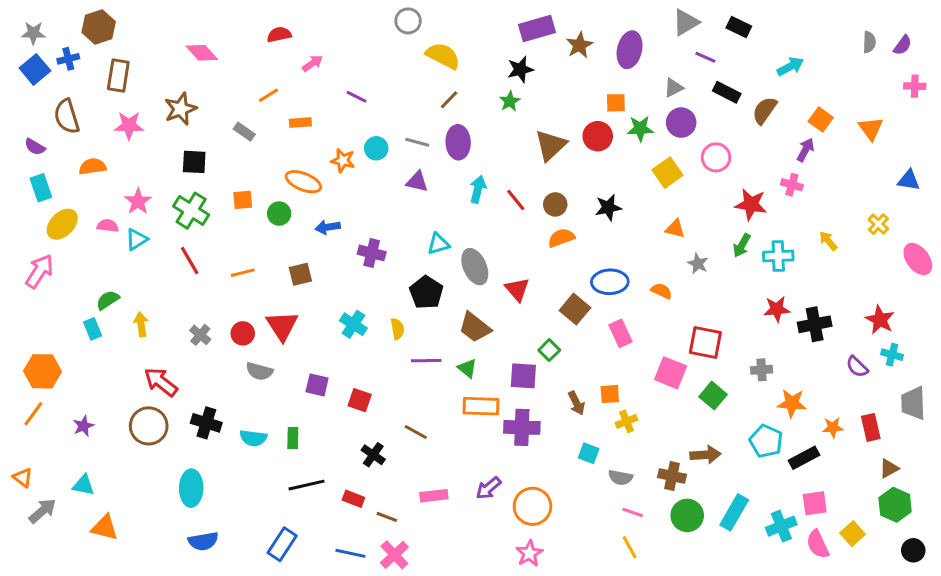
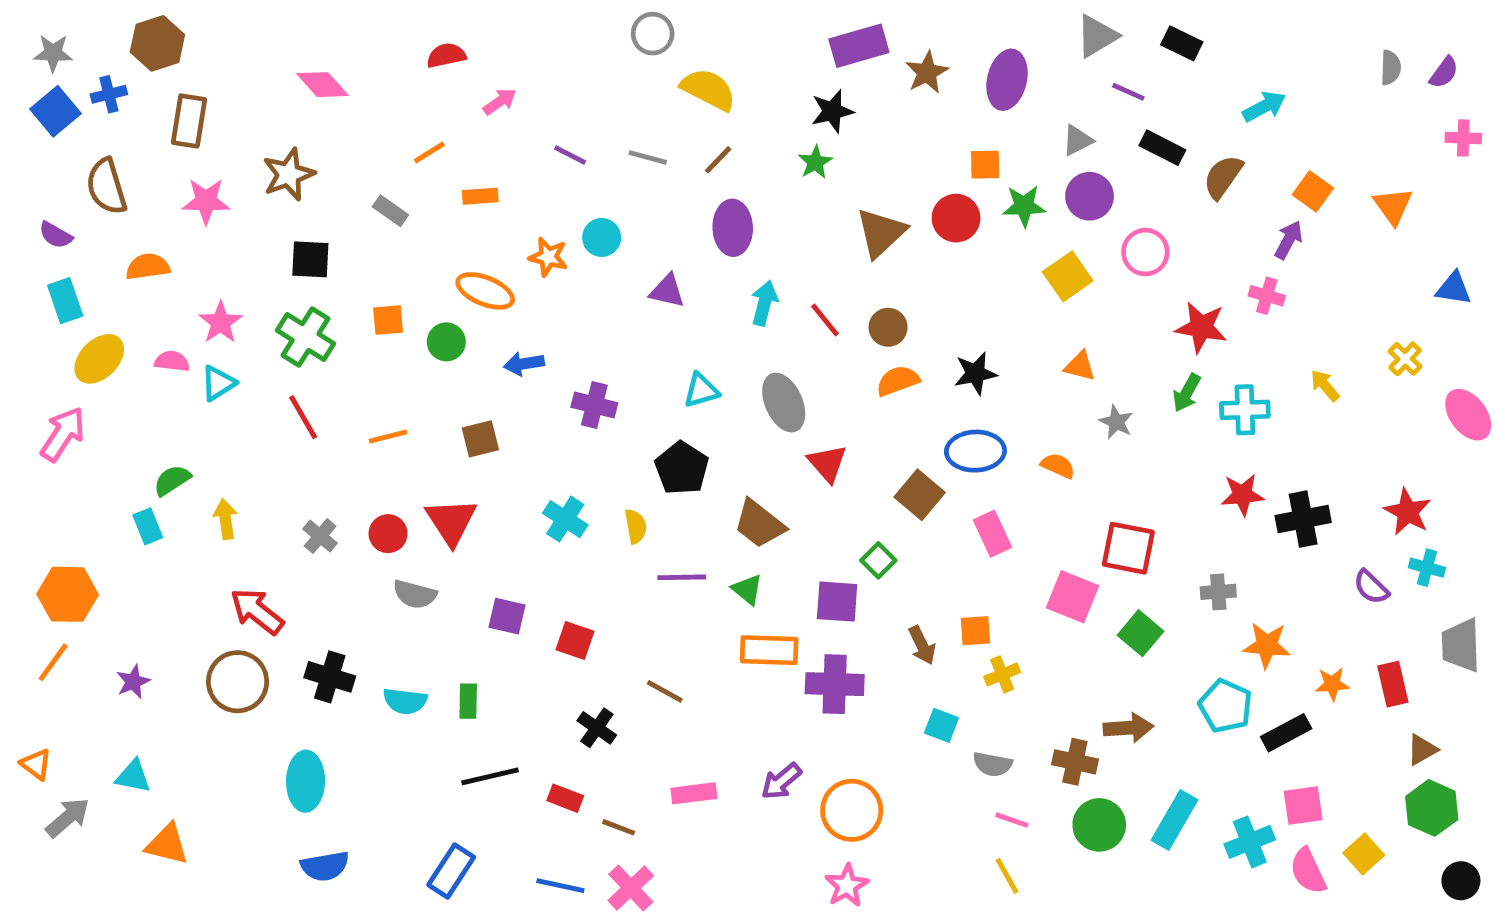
gray line: (417, 142) -> (648, 157), moved
black star: (608, 207) -> (975, 373), moved
gray ellipse: (475, 267) -> (784, 403), moved

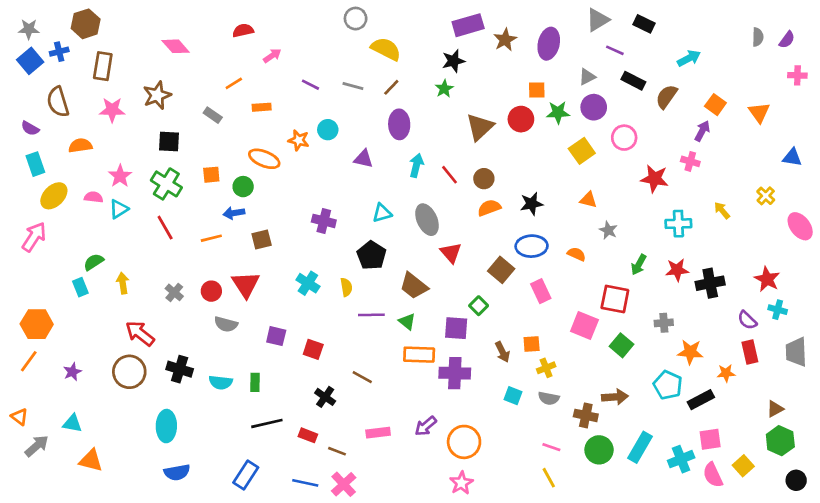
blue arrow: (524, 364) -> (234, 213), moved
green arrow: (1187, 393) -> (639, 265), moved
red rectangle: (1393, 684) -> (750, 352), moved
gray semicircle: (992, 764) -> (549, 398), moved

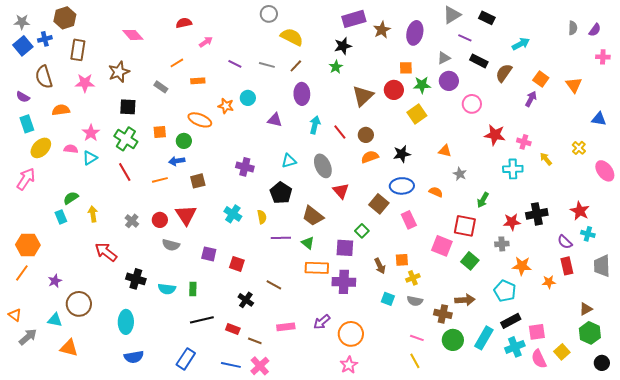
yellow square: (582, 151) -> (417, 114), moved
pink cross: (690, 161) -> (524, 142), moved
red star: (677, 270) -> (512, 222), moved
brown circle: (129, 372) -> (79, 304), moved
black rectangle: (701, 400) -> (511, 321), moved

